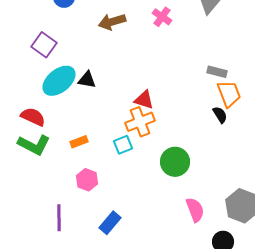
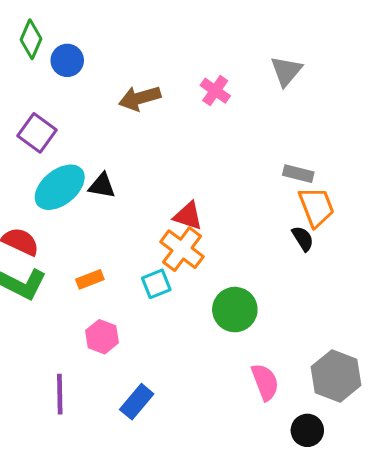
orange cross: (140, 122) -> (182, 249), turned -32

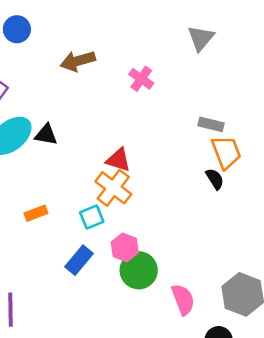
pink cross: (215, 91) -> (141, 79), moved
green circle: (235, 310) -> (139, 270), moved
pink hexagon: (102, 337) -> (125, 247), moved
blue rectangle: (137, 402) -> (79, 260), moved

